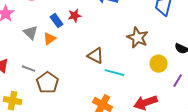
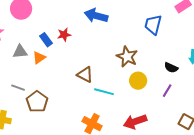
gray triangle: (31, 33) -> (20, 52), turned -49
yellow circle: (159, 64) -> (138, 81), moved
purple line: (178, 81) -> (167, 91), moved

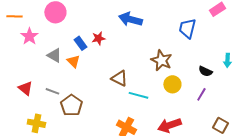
gray triangle: (20, 52) -> (54, 55), turned 35
orange triangle: (39, 58) -> (73, 61), turned -40

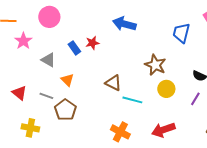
orange triangle: (73, 61) -> (67, 80), moved

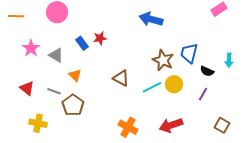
blue arrow: (124, 24) -> (151, 19), moved
blue trapezoid: (181, 33) -> (189, 53), moved
pink star: (23, 41) -> (31, 48), moved
cyan line: (132, 100) -> (152, 87), moved, turned -42

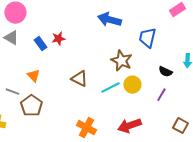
blue trapezoid: (189, 53) -> (147, 38), moved
gray triangle: (56, 55) -> (11, 38), moved

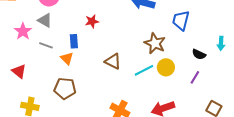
blue rectangle: (40, 44) -> (74, 41), moved, turned 32
gray line: (12, 92) -> (46, 45), moved
brown pentagon: (31, 106) -> (65, 88), turned -30

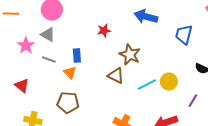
red star: (92, 21) -> (104, 31), moved
brown star: (155, 43) -> (130, 55), moved
purple line: (195, 77) -> (193, 101), moved

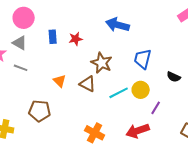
blue trapezoid: (184, 35) -> (143, 59), moved
blue rectangle: (77, 56) -> (53, 37), moved
orange triangle: (70, 73) -> (60, 81), moved
purple line: (193, 101) -> (156, 108), moved

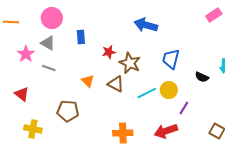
red star: (76, 39) -> (109, 52), moved
orange cross: (95, 133) -> (123, 133), turned -30

